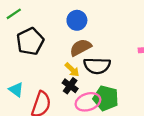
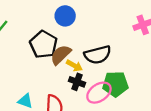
black pentagon: (30, 41) -> (44, 44), moved
brown semicircle: (81, 47) -> (61, 55), moved

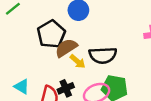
black cross: (77, 82) -> (66, 88), moved, turned 35

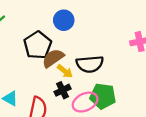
black cross: (66, 88) -> (63, 90), moved

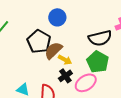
black semicircle: (90, 64) -> (100, 38), moved
green pentagon: (103, 96) -> (98, 62), moved, turned 30

